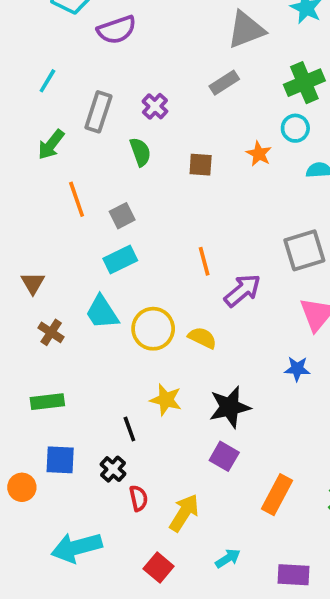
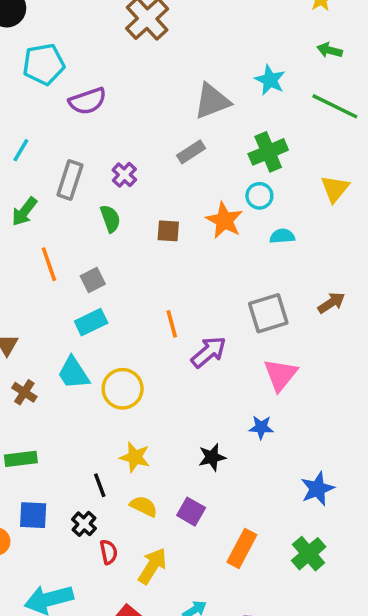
orange star: (259, 154) -> (224, 220), size x1.5
yellow semicircle: (202, 338) -> (144, 506), moved
black star: (230, 407) -> (212, 457), moved, size x0.7

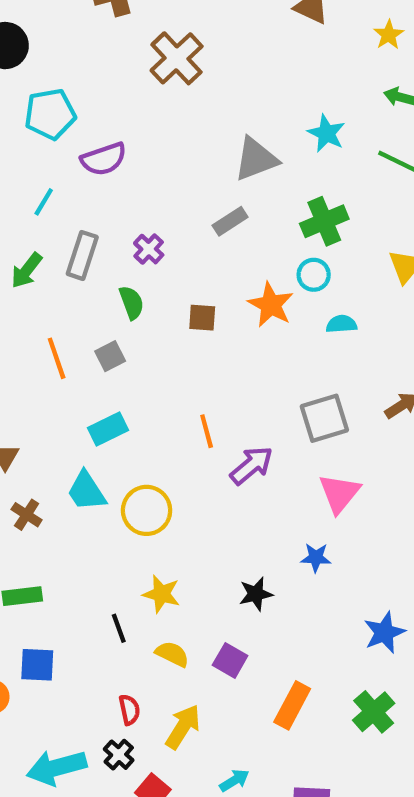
cyan line: (21, 150) -> (44, 202), moved
green arrow: (24, 212) -> (27, 270), moved
gray square: (93, 280) -> (110, 356), moved
black cross: (84, 524) -> (119, 755), moved

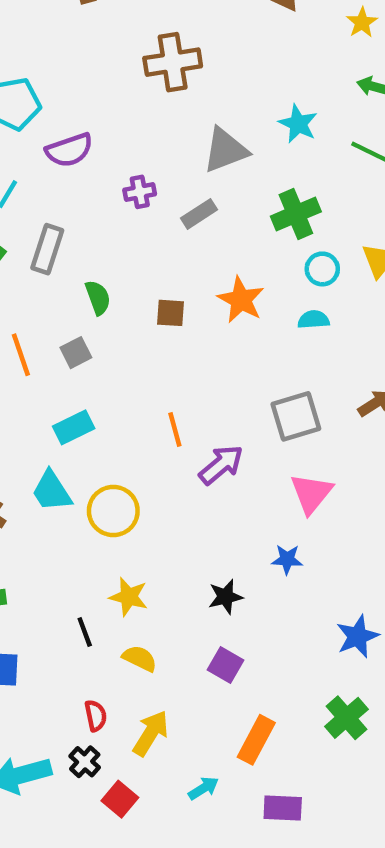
brown cross: (177, 58) -> (173, 62), moved, turned 34
purple cross: (149, 249) -> (140, 192), moved, turned 36
cyan circle: (314, 275) -> (322, 269), moved
purple square: (230, 660) -> (225, 665), moved
orange rectangle: (292, 705) -> (256, 740), moved

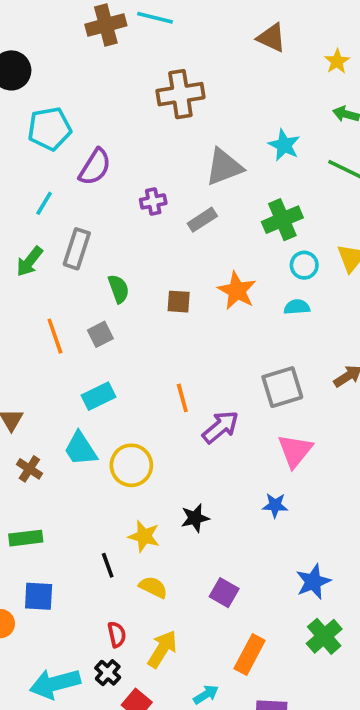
purple semicircle: (69, 150) -> (95, 167), turned -39
black star: (225, 597) -> (195, 518), moved
blue star: (357, 636) -> (313, 582), moved

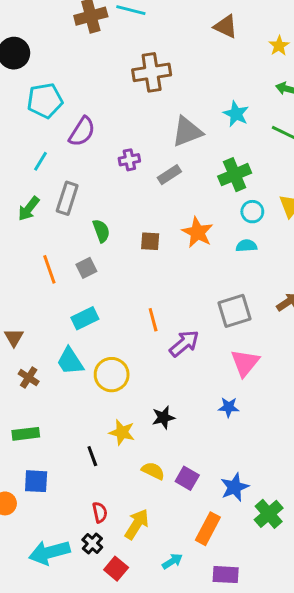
blue star: (313, 582) -> (235, 487), moved
yellow semicircle: (153, 587) -> (153, 471), moved

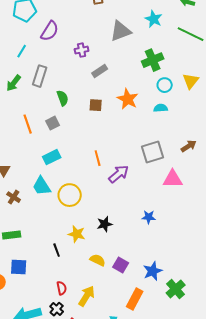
gray rectangle: (169, 175) -> (100, 71), moved
pink triangle: (245, 363) -> (173, 179), moved, turned 50

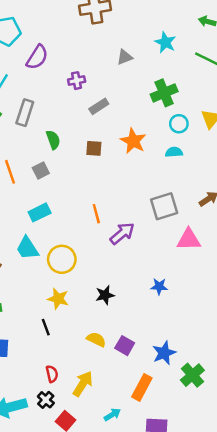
gray triangle: (121, 31) -> (125, 57), size x0.6
yellow star: (77, 234) -> (58, 299), moved

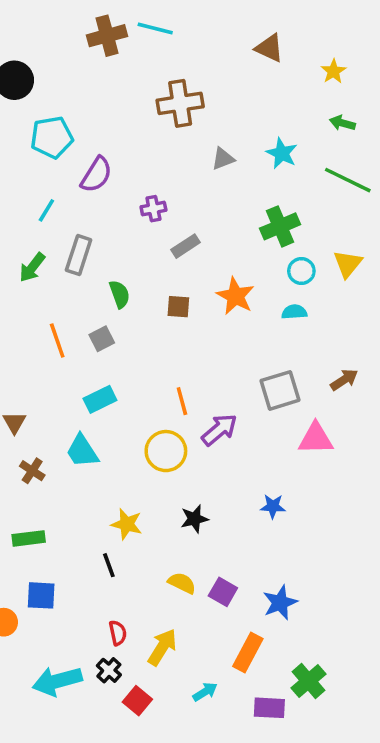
gray triangle: (125, 57) -> (223, 159), moved
yellow circle: (62, 259) -> (166, 451), moved
green cross: (192, 375) -> (309, 681), moved

